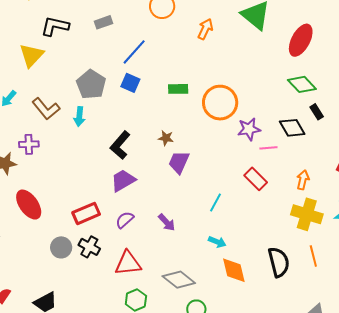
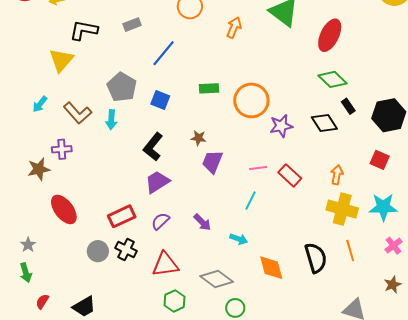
blue square: (130, 83) -> (160, 100), moved
pink line: (268, 148) -> (258, 168), moved
cyan arrow: (217, 242) -> (239, 239), moved

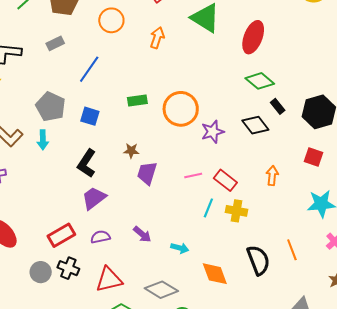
cyan line: (251, 201) -> (208, 208), moved
yellow cross: (342, 209) -> (236, 211), moved, size x0.7
purple semicircle: (160, 221) -> (100, 237), turned 36

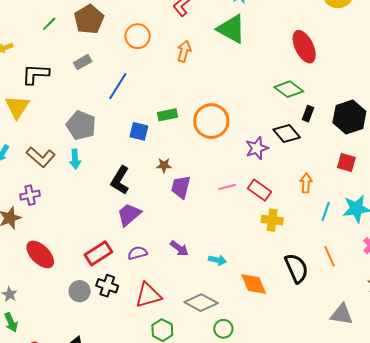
red ellipse: (253, 37) -> (304, 47), moved, turned -44
black rectangle: (278, 106) -> (308, 114), turned 63
blue square: (90, 116) -> (139, 131), moved
purple star: (213, 132) -> (257, 148), moved
cyan line: (208, 208) -> (326, 211), moved

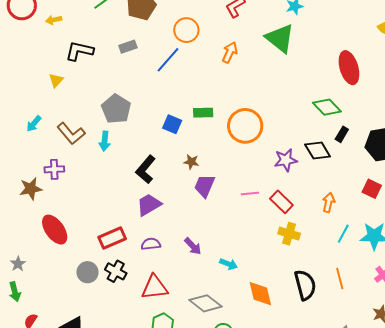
blue line: (118, 86) -> (168, 60), moved
yellow triangle: (17, 107) -> (56, 80), size x0.6

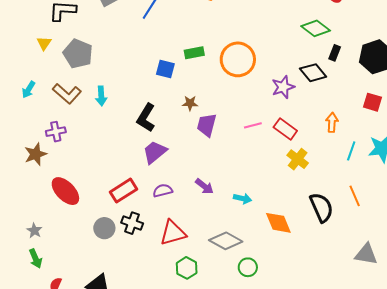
gray pentagon: (116, 109) -> (78, 54), moved
yellow cross: (289, 234) -> (298, 159), turned 30

